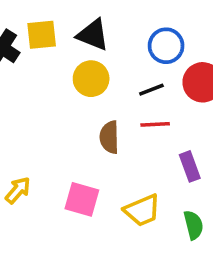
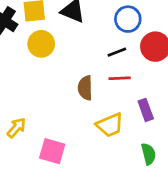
yellow circle: (91, 79) -> (41, 44), moved
pink square: (82, 199) -> (52, 151), moved
yellow trapezoid: (142, 210) -> (110, 125), moved

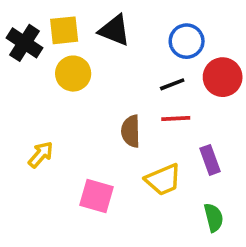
yellow arrow: (16, 128) -> (41, 155), moved
pink square: (52, 151) -> (97, 196), moved

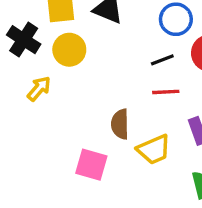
black cross: (25, 43) -> (24, 40), moved
brown semicircle: (131, 131) -> (120, 124), moved
yellow arrow: (41, 155) -> (39, 89), moved

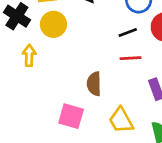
yellow arrow: (39, 89) -> (29, 55), turned -40
yellow trapezoid: (154, 149) -> (121, 120), moved, turned 84

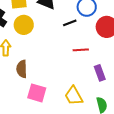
black line: (128, 32) -> (70, 23), moved
brown semicircle: (94, 84) -> (22, 69), moved

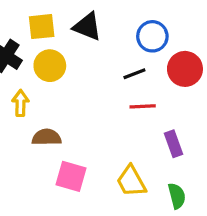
black line: (70, 23) -> (134, 74), moved
brown semicircle: (22, 69) -> (47, 137), turned 90

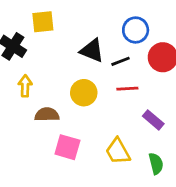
black triangle: (87, 27) -> (92, 50), moved
yellow circle: (50, 66) -> (84, 93), moved
purple rectangle: (174, 144) -> (153, 120), turned -30

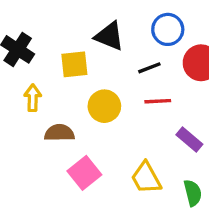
yellow square: (43, 22) -> (74, 64), moved
black triangle: (92, 50) -> (109, 36), moved
pink square: (67, 147) -> (84, 173), turned 35

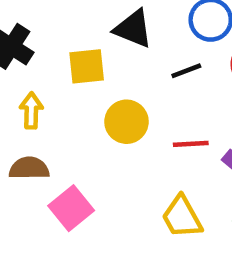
red line: (158, 101) -> (191, 144), moved
brown semicircle: (59, 133) -> (29, 168), moved
pink square: (84, 173) -> (71, 208), moved

